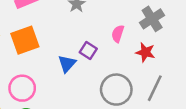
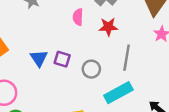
purple square: (88, 51) -> (62, 59), moved
gray circle: (116, 90) -> (91, 69), size x0.6

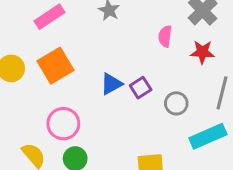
blue triangle: (39, 58) -> (111, 84), turned 30
purple square: (62, 59) -> (141, 88), turned 35

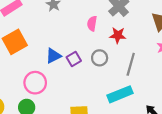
gray circle: (176, 103) -> (100, 58), moved
pink circle: (63, 124) -> (35, 83), moved

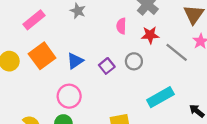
blue triangle: (53, 56) -> (75, 61), moved
gray line: (131, 64) -> (177, 52), moved, turned -60

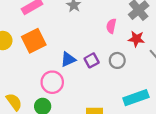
blue triangle: (75, 61) -> (68, 59), moved

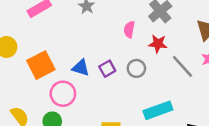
orange square: (34, 41) -> (41, 65), moved
blue triangle: (68, 59) -> (81, 68), turned 42

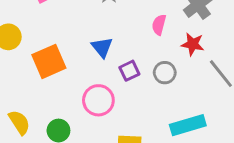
blue triangle: (81, 68) -> (102, 47), moved, turned 30
pink circle: (63, 94) -> (98, 100), moved

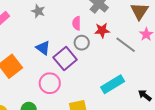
purple square: (129, 71) -> (65, 59), size x1.6
gray circle: (165, 73) -> (82, 43), moved

